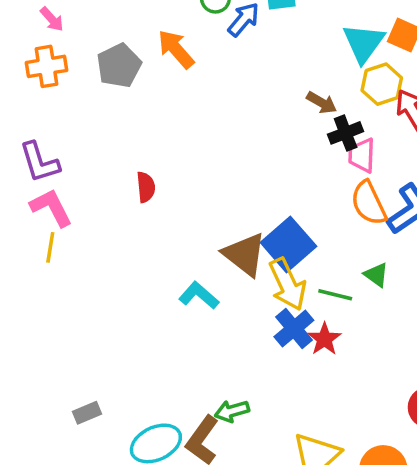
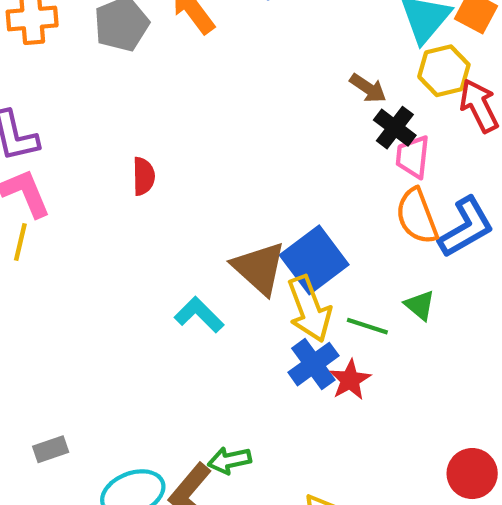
black cross: (346, 133) -> (395, 128), turned -36

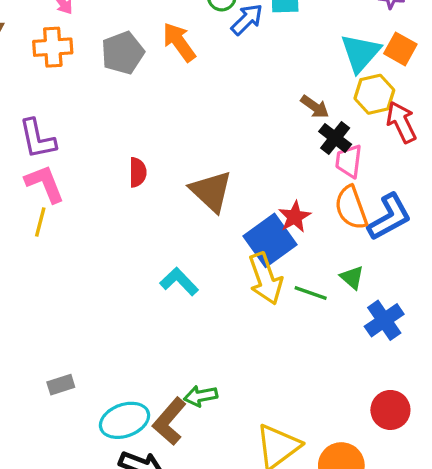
brown triangle: (259, 268) -> (211, 191), moved
blue cross: (313, 364) -> (384, 320), moved
red star: (350, 380) -> (295, 217), moved

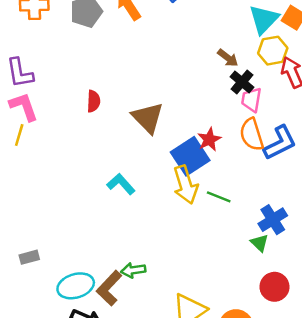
green triangle: (352, 277) -> (260, 243), moved

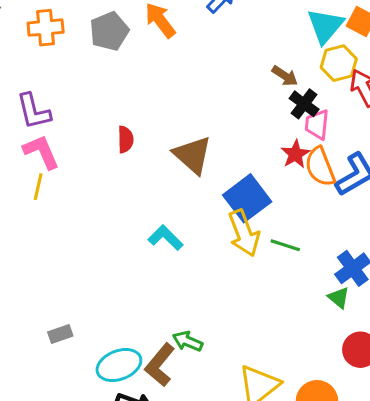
red star: (209, 139) -> (295, 154), moved
green arrow: (133, 270) -> (188, 341), turned 35

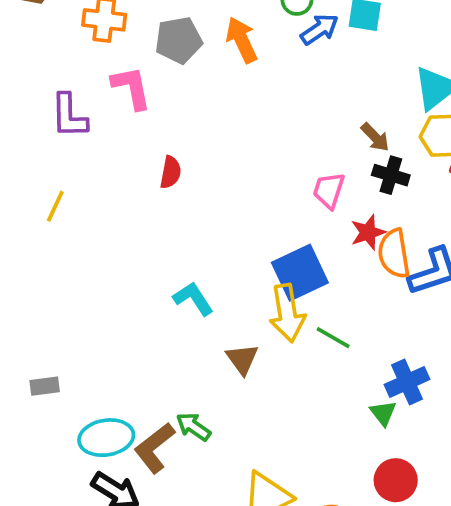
black cross: (304, 104) -> (391, 175), turned -32
pink trapezoid: (317, 125) -> (329, 190), moved
pink L-shape: (41, 152) -> (131, 88), moved
brown triangle: (193, 155) -> (242, 359), moved, size x0.7

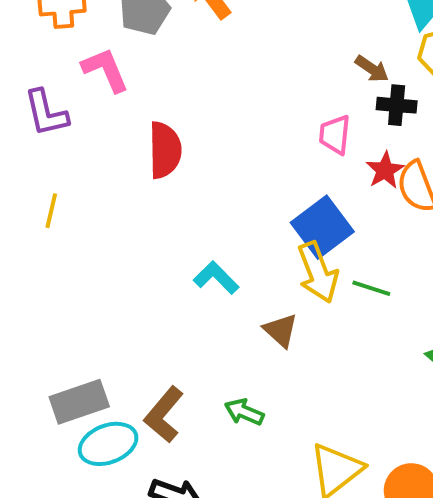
red semicircle: (171, 172) -> (165, 150), size x1.6
gray rectangle: (45, 386) -> (79, 402), size x1.8
cyan ellipse: (106, 438) -> (108, 444), moved
brown L-shape: (155, 448) -> (164, 415), moved

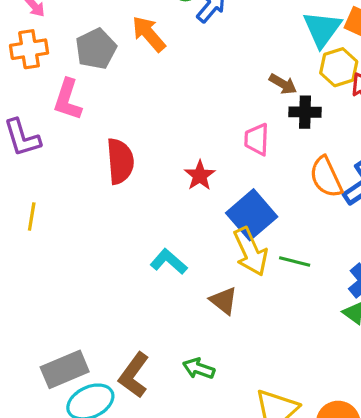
pink L-shape: (105, 70) -> (68, 100), turned -135
red star: (385, 170) -> (200, 175), moved

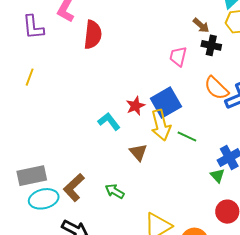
red semicircle: (120, 161) -> (93, 35), moved
red star: (200, 175) -> (135, 106), moved
orange semicircle: (326, 177) -> (216, 88), turned -32

